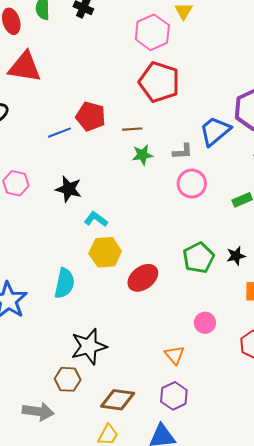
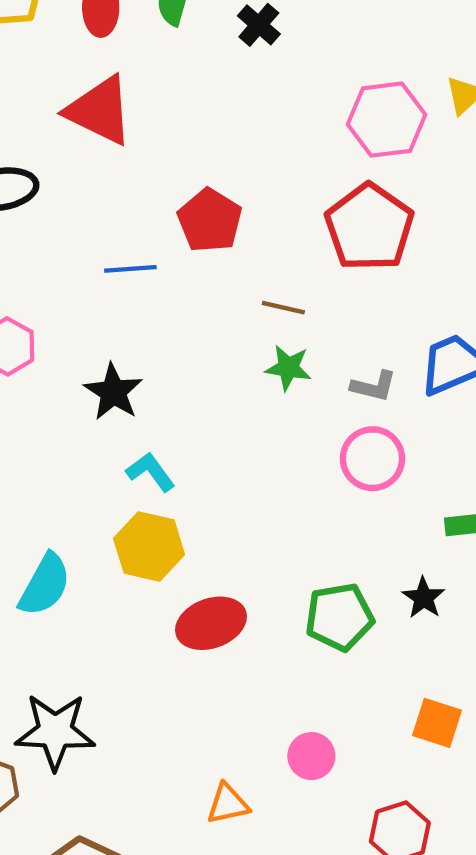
red pentagon: (91, 116) -> (210, 220), moved
black star: (236, 256) -> (424, 598), moved, turned 30
orange triangle: (175, 355) -> (228, 804), turned 40

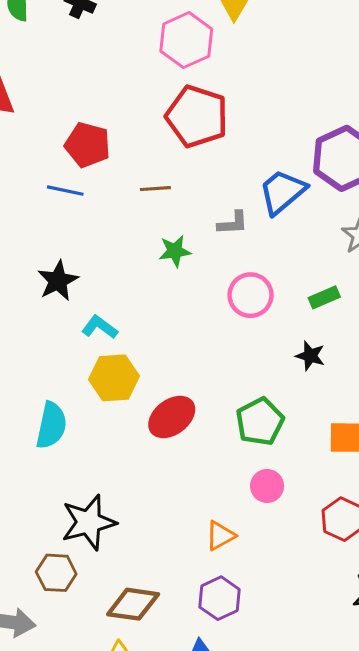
blue line: (130, 269) -> (65, 191), moved, turned 33
green star: (288, 368) -> (175, 251), moved
black star: (113, 392) -> (58, 281), turned 30
pink circle: (372, 459) -> (251, 295), moved
green pentagon: (340, 617) -> (260, 422), moved

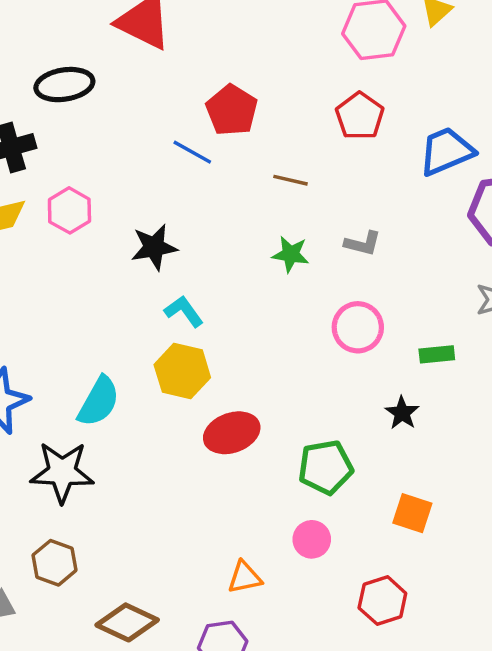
red pentagon: (197, 116) -> (360, 116), size x0.7
blue trapezoid: (282, 192) -> (446, 151), moved
black star: (89, 522) -> (62, 472), moved

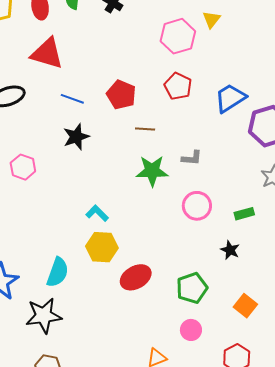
red pentagon: (232, 110) -> (121, 95), moved
blue line: (192, 152) -> (72, 99), moved
black star: (154, 247) -> (76, 137), moved
green star: (291, 254) -> (152, 171), size x1.5
orange square: (412, 513) -> (245, 306), turned 30

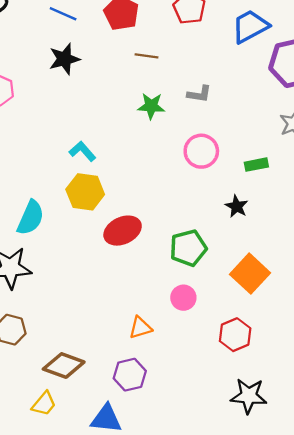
green star: (152, 171) -> (151, 106), size x0.7
orange square: (245, 306) -> (250, 274), size x1.4

